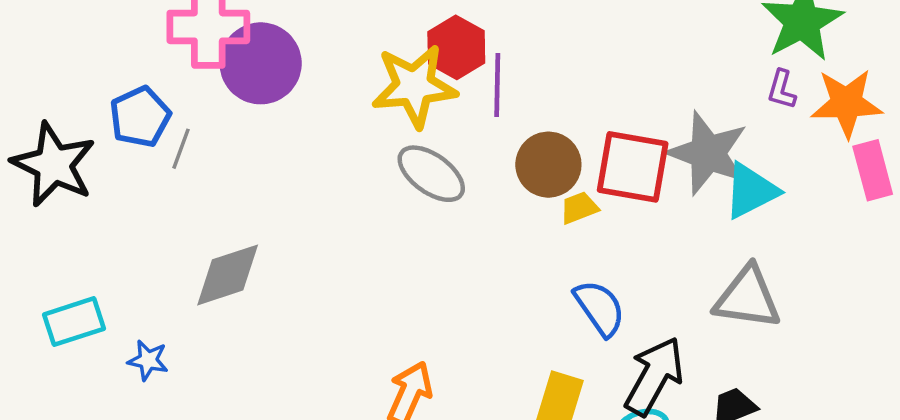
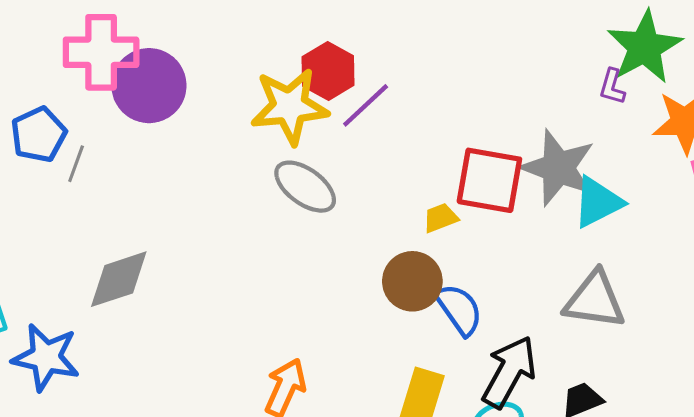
purple line: (497, 85) -> (366, 105), turned 46
purple L-shape: (782, 90) -> (612, 87), moved
brown circle: (548, 165) -> (412, 281), moved
blue star: (148, 360) -> (46, 357), size x1.8

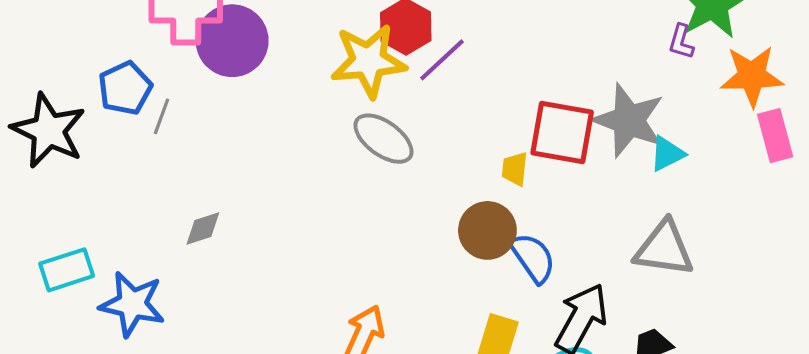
cyan triangle: (598, 202) -> (667, 154), size x0.7
yellow trapezoid: (440, 218) -> (515, 169), turned -63
gray diamond: (119, 279) -> (203, 228), size x0.6

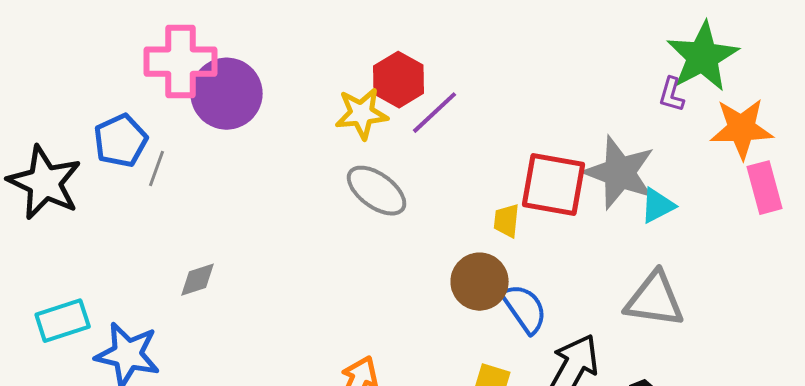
yellow star: (368, 61) -> (362, 114), size x0.7

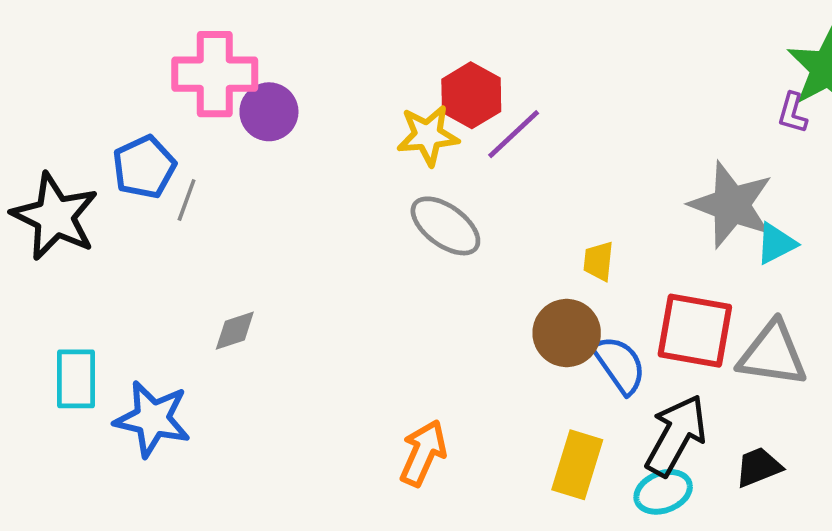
purple circle: (227, 94) -> (269, 112), size x0.7
red square: (554, 185) -> (695, 331), moved
cyan rectangle: (63, 321) -> (76, 379), turned -72

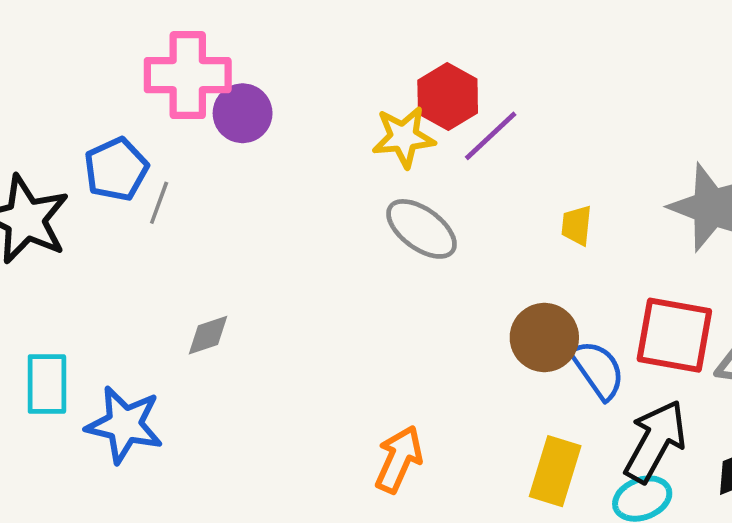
yellow trapezoid: (598, 261) -> (577, 225), moved

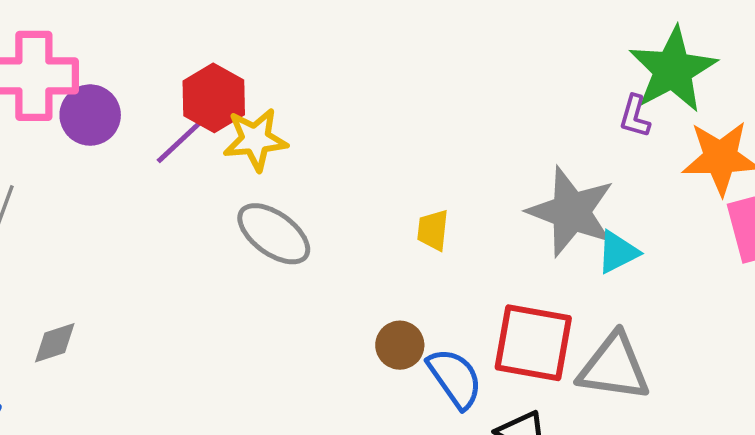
red hexagon: (448, 97) -> (214, 98), moved
purple line: (491, 136) -> (183, 138), moved
brown circle: (544, 338) -> (400, 345), size x0.7

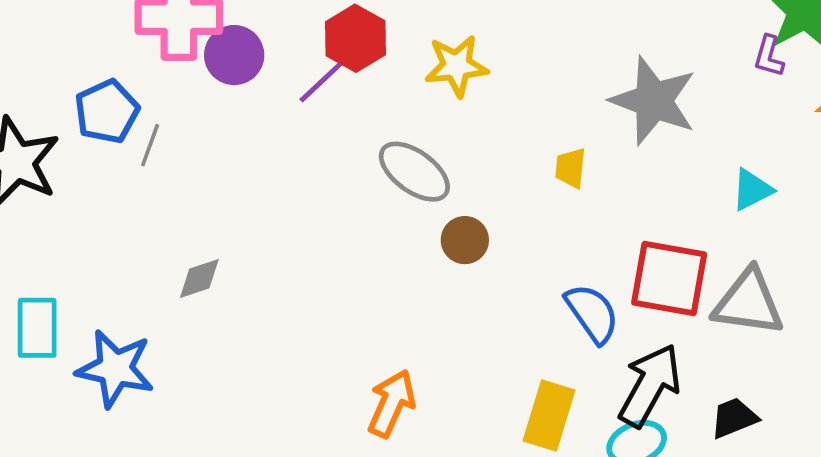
yellow star: (255, 140) -> (456, 66), moved
gray star: (571, 212) -> (653, 101), moved
brown circle: (400, 345) -> (465, 240), moved

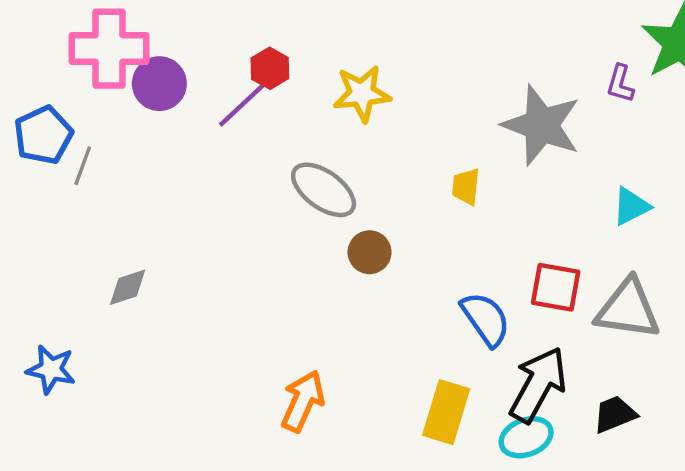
red hexagon: (356, 38) -> (270, 68), size x0.7
purple L-shape: (769, 56) -> (620, 84), moved
red square: (669, 279) -> (556, 287), size x0.7
blue star: (115, 369) -> (51, 369), size x0.7

